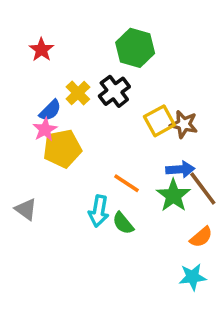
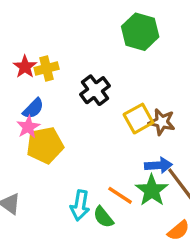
green hexagon: (135, 48) -> (140, 32), moved
red star: (41, 50) -> (25, 67), moved
yellow cross: (78, 93) -> (47, 68), moved, turned 30
orange line: (126, 183) -> (120, 195), moved

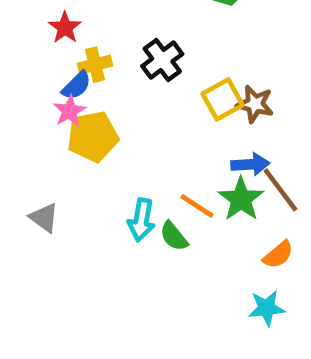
yellow cross: (47, 68) -> (95, 65), moved

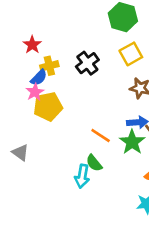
yellow square: (223, 99) -> (131, 54), moved
orange line: (197, 206) -> (101, 135), moved
cyan arrow: (141, 220) -> (82, 176), moved

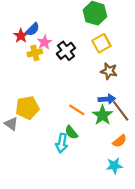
blue semicircle: (39, 78) -> (33, 29), moved
pink star: (35, 92) -> (45, 42), moved
yellow pentagon: (48, 107) -> (27, 108), moved

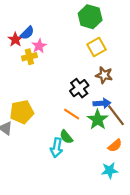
black cross: (66, 51) -> (79, 88), moved

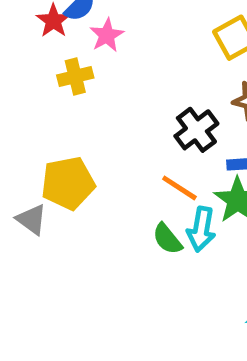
yellow cross: (29, 57) -> (75, 76), moved
cyan arrow: (56, 148) -> (201, 229), moved

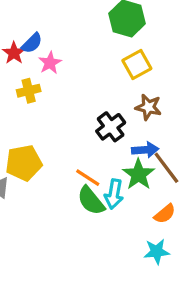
orange line: (179, 188) -> (88, 178), moved
green semicircle: (167, 239) -> (91, 201), size x1.4

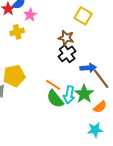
yellow square: (137, 64) -> (83, 16), turned -30
brown star: (148, 107) -> (66, 38), moved
green star: (139, 174) -> (84, 94), moved

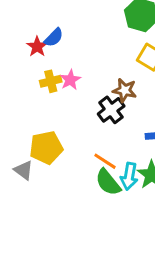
pink star: (30, 15) -> (70, 80), moved
black cross: (67, 54) -> (111, 110), moved

